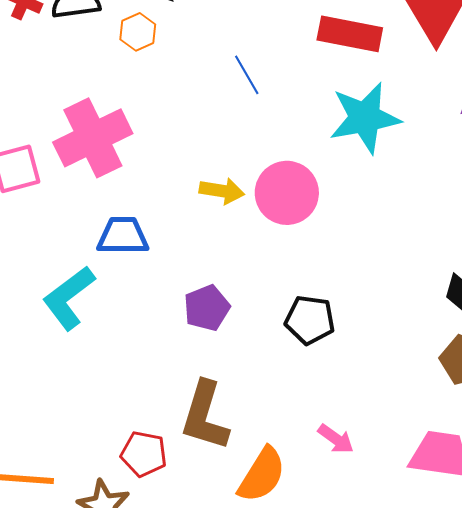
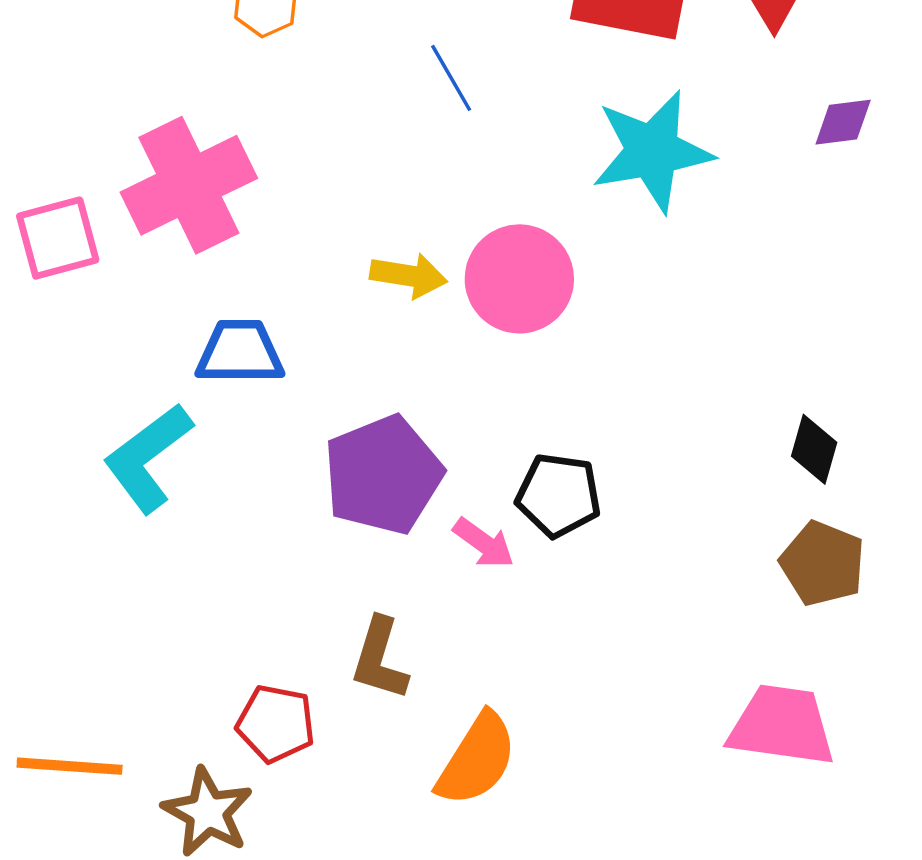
purple pentagon: (207, 308) -> (383, 475), size x1.5
brown L-shape: (205, 416) -> (380, 659), size x0.7
pink arrow: (336, 439) -> (484, 543), moved

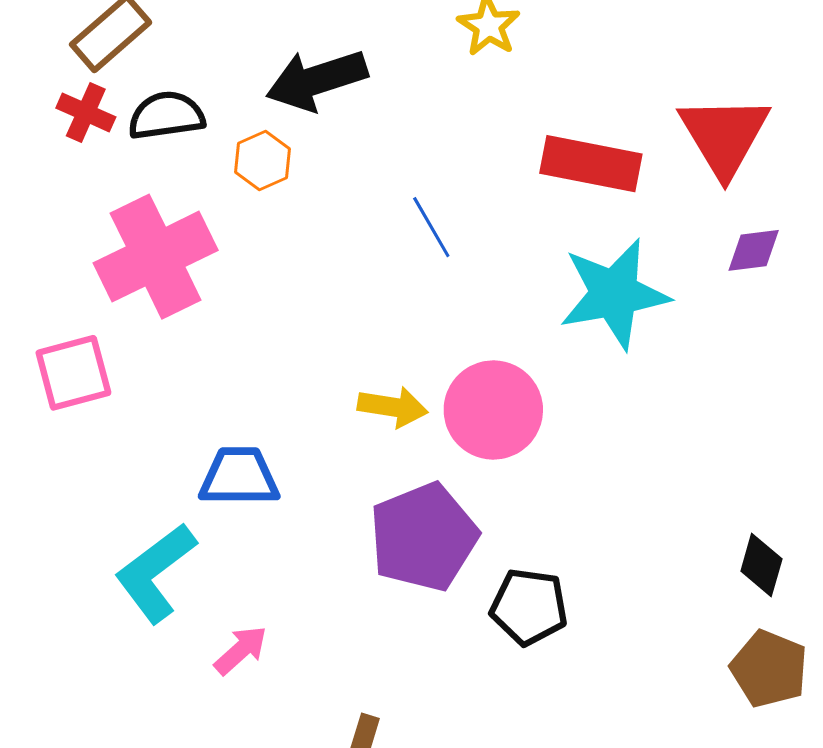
purple diamond: (843, 122) -> (754, 250), moved
pink cross: (189, 185) -> (156, 257), moved
purple pentagon: (383, 475) -> (424, 537), moved
pink arrow: (484, 543) -> (241, 650), moved, turned -78

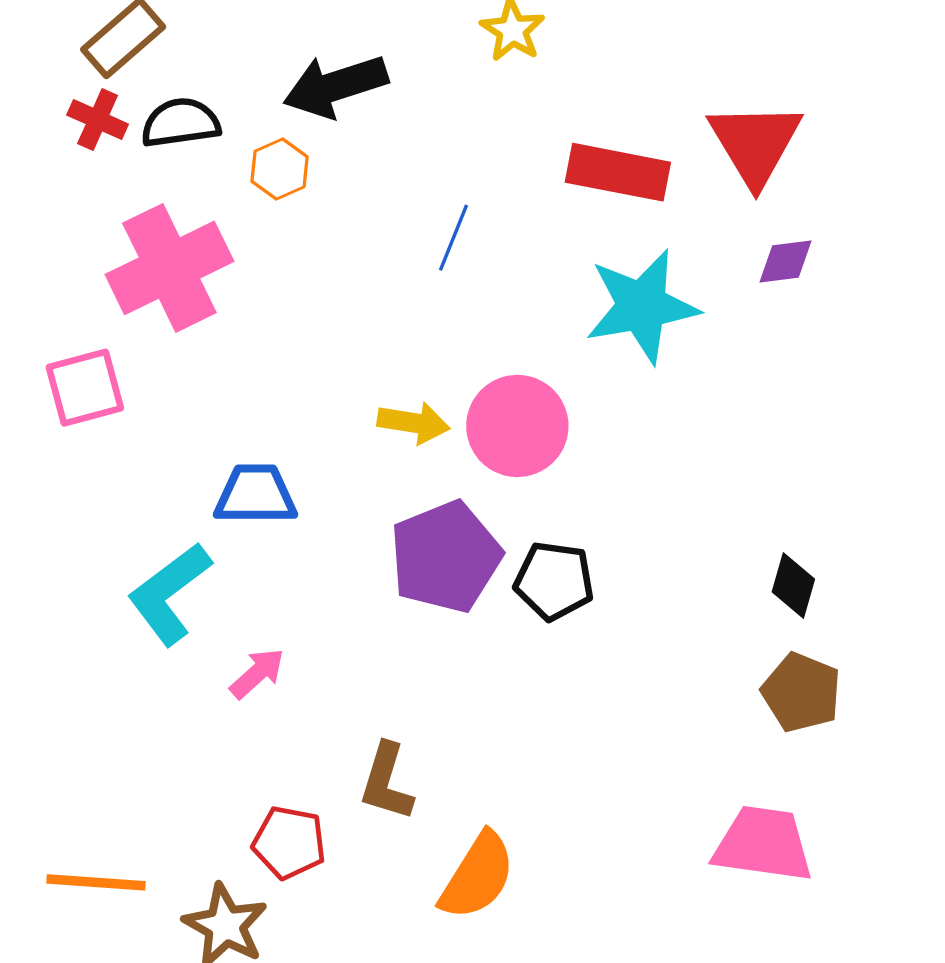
blue line: (431, 227) -> (454, 238), turned 52
black pentagon: (529, 607) -> (554, 581), moved

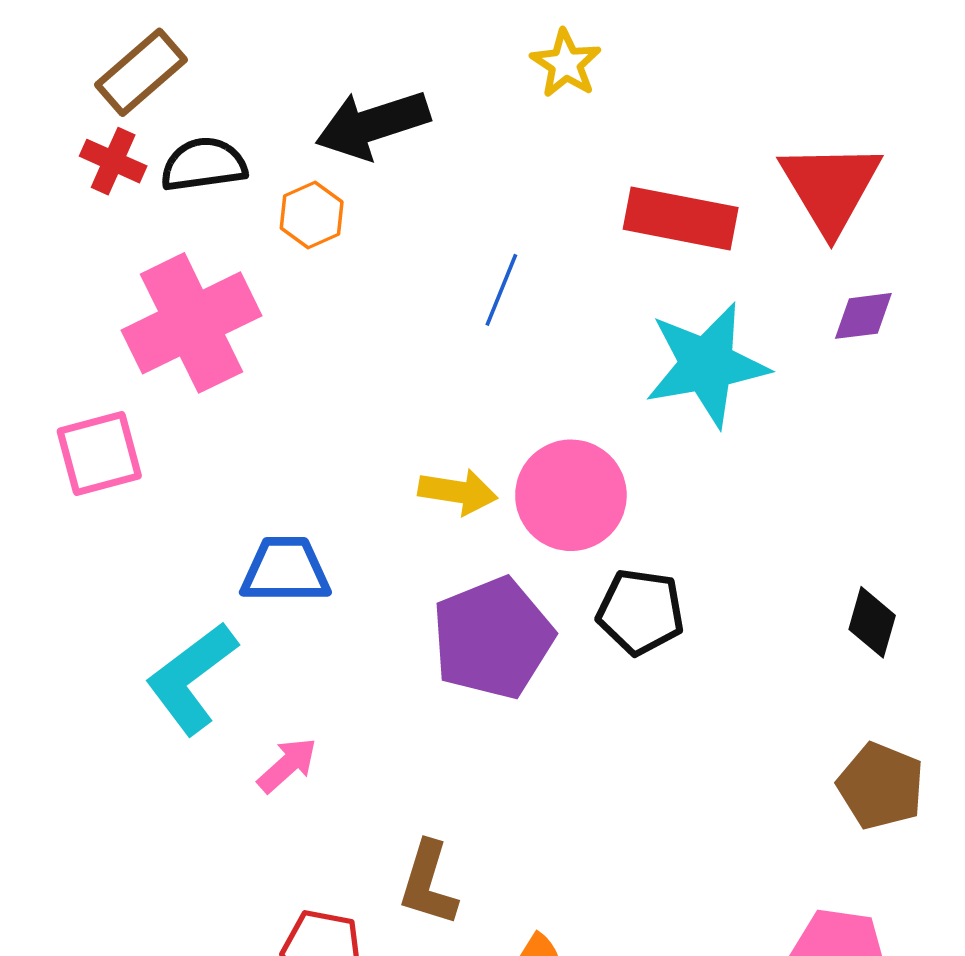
black pentagon: (554, 581) -> (641, 612), moved
black diamond: (793, 586) -> (872, 622), moved

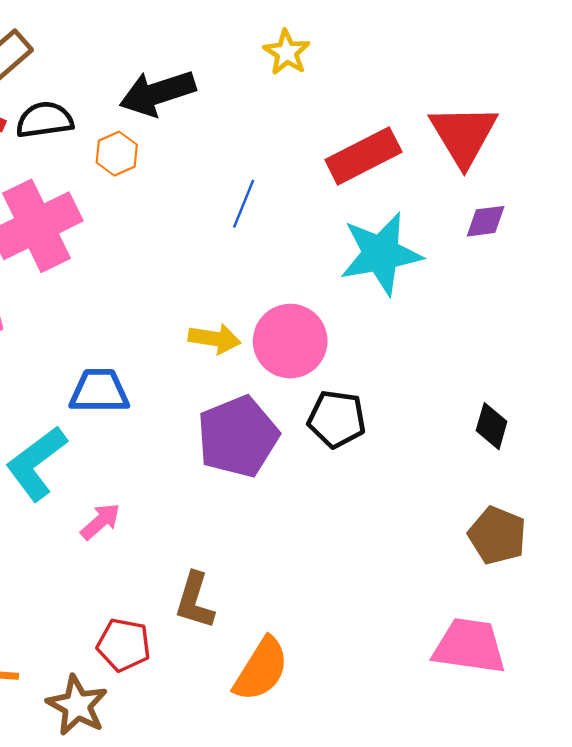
red rectangle: (681, 218) -> (363, 156), turned -38

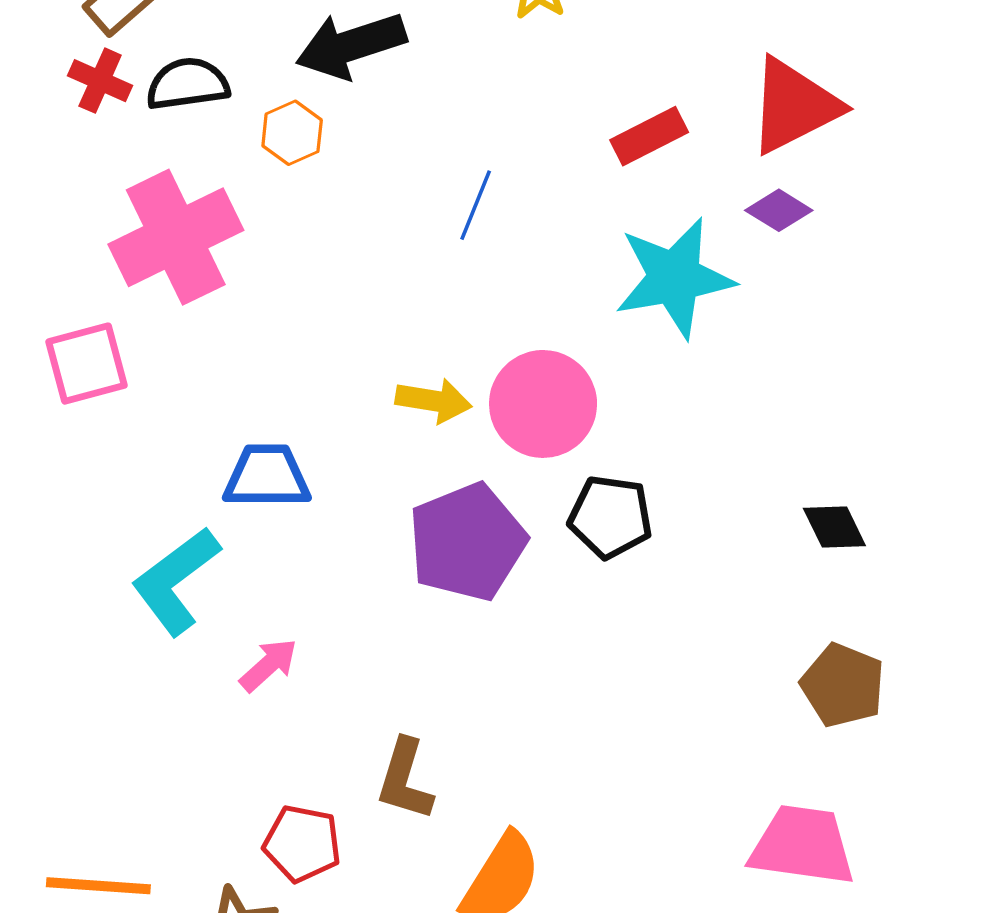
red triangle: (464, 135) -> (794, 106), turned 34
red rectangle: (363, 156) -> (649, 136), size x0.7
purple diamond: (486, 221) -> (779, 210), moved, turned 39
black diamond: (492, 426) -> (834, 527), turned -42

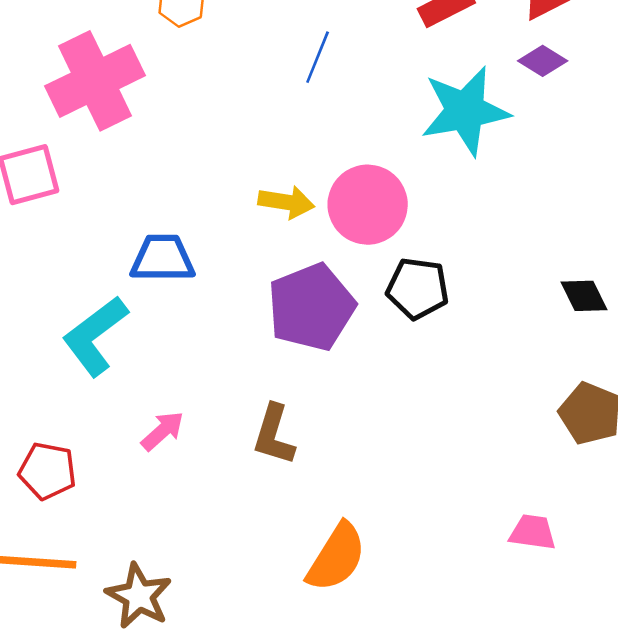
pink arrow: (268, 665) -> (163, 431), moved
brown L-shape: (405, 780) -> (274, 435), moved
red pentagon: (302, 844) -> (48, 471), moved
pink trapezoid: (802, 845) -> (533, 532), moved, size x0.6

